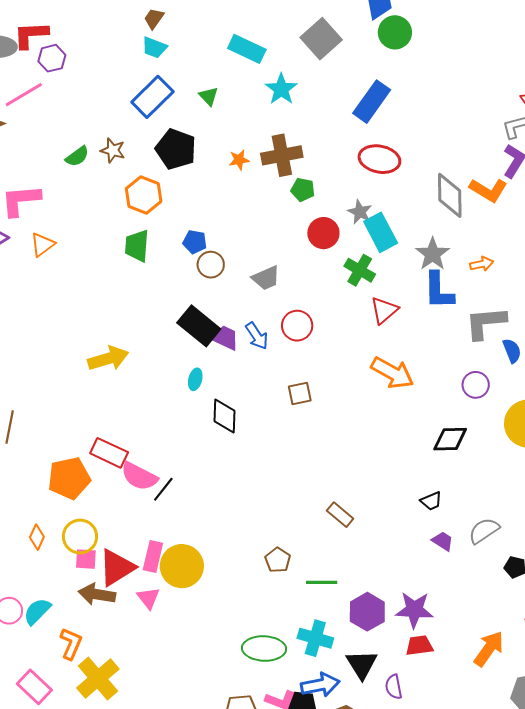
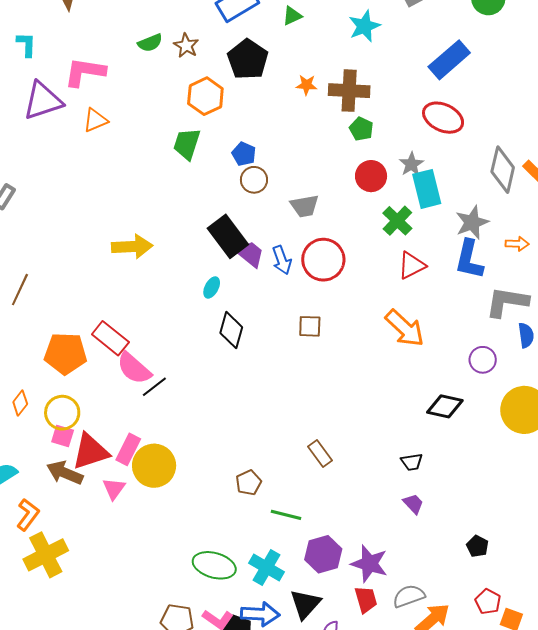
green triangle: (209, 96) -> (292, 16), turned 35
red circle: (297, 326) -> (323, 260), size x1.4
gray semicircle: (484, 531) -> (409, 596), moved
red trapezoid: (419, 645) -> (366, 599), turned 68

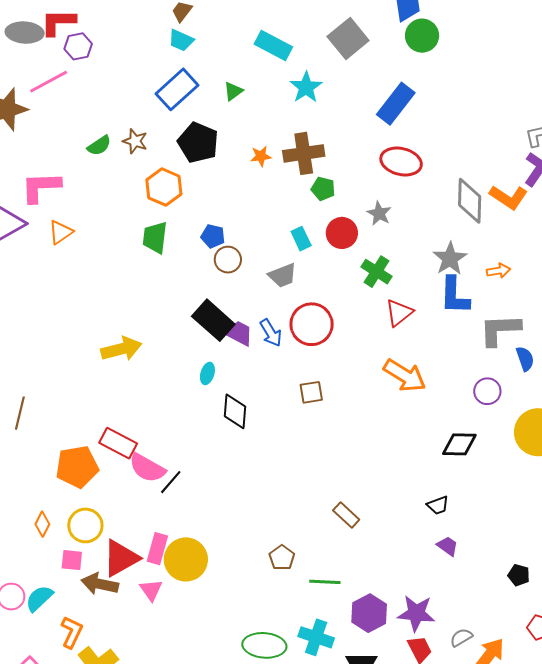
cyan rectangle: (427, 189) -> (301, 239), moved, size x0.6
pink square: (63, 436) -> (72, 560), moved
gray semicircle: (409, 596) -> (461, 637), size x0.7

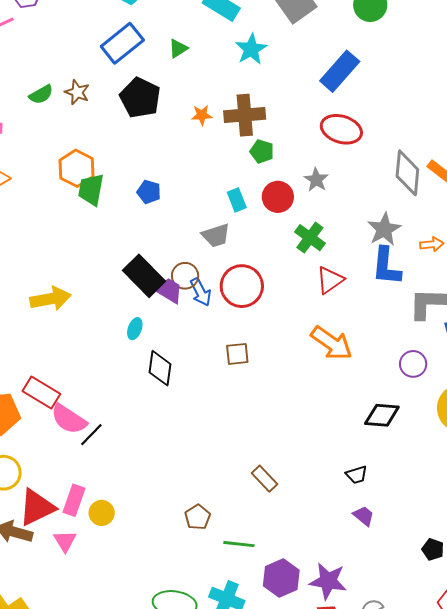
orange hexagon: (164, 187) -> (76, 168), moved
brown circle: (228, 260) -> (185, 276), moved
yellow circle: (186, 559) -> (102, 513), size x0.6

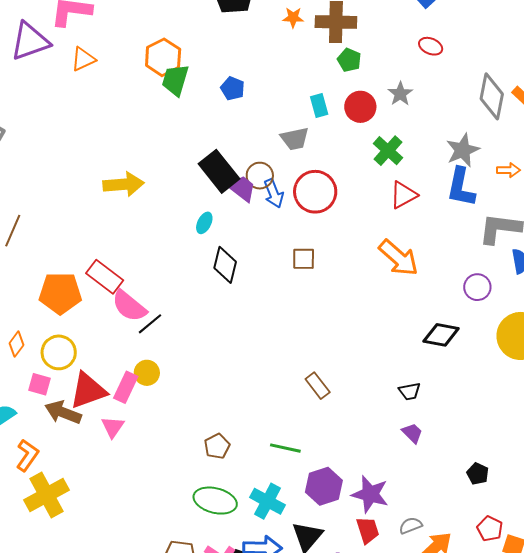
red ellipse: (341, 129) -> (431, 46), size x0.6
yellow circle: (102, 513) -> (147, 373), moved
brown pentagon: (198, 517) -> (217, 446), moved

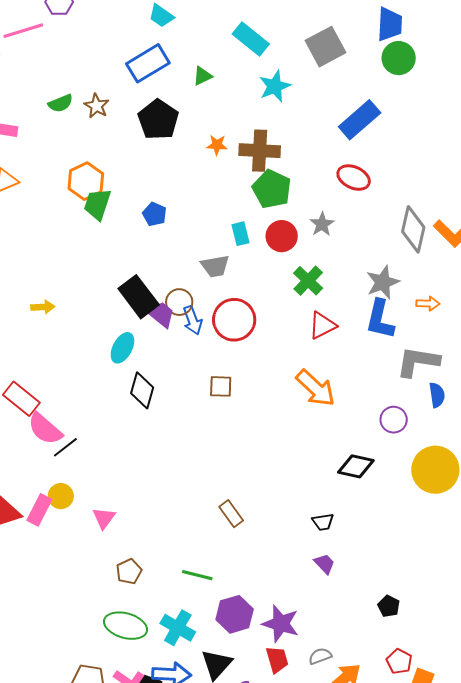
red ellipse: (431, 46) -> (354, 178), size x1.4
green pentagon: (349, 60) -> (272, 189), size x1.6
yellow arrow: (124, 184) -> (43, 307), size x0.6
cyan ellipse: (204, 223) -> (122, 348), size x1.4
pink triangle: (113, 427) -> (104, 518), moved

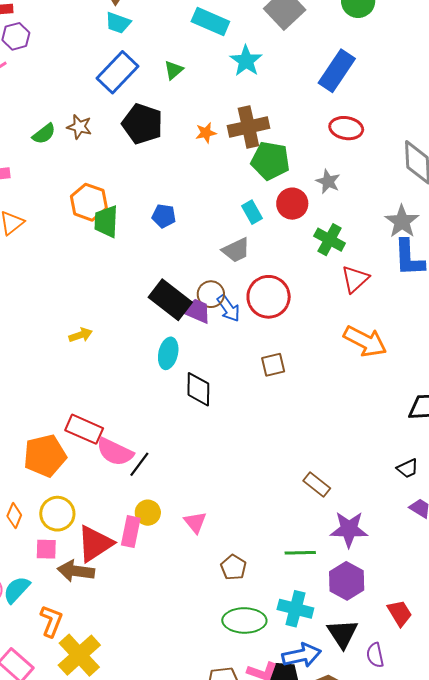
purple star: (281, 624) -> (349, 529), moved

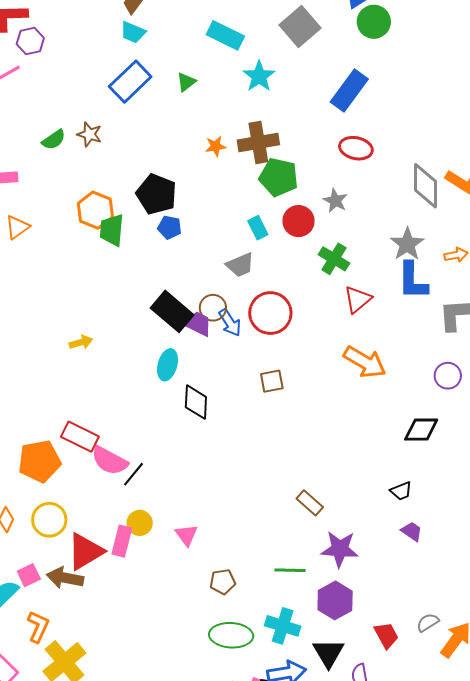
black pentagon: (142, 124) -> (156, 194), moved
pink square: (46, 549) -> (29, 575), moved, turned -30
brown pentagon: (233, 567) -> (223, 582), turned 30

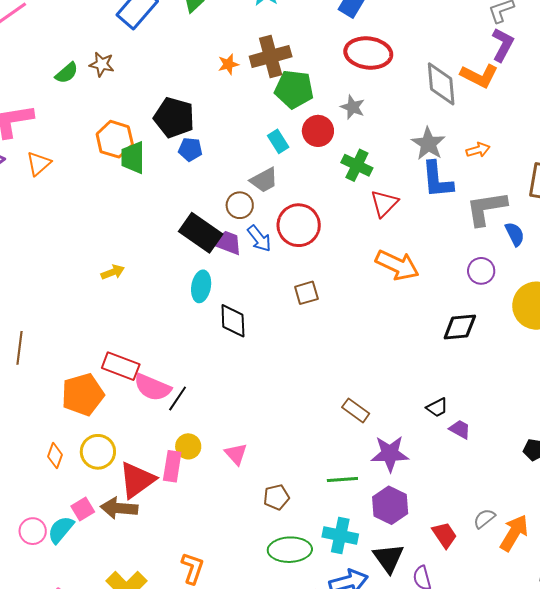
red ellipse: (356, 148) -> (368, 53), size x1.4
brown circle: (213, 308) -> (240, 205), moved
black trapezoid: (401, 491) -> (437, 408), moved
orange L-shape: (38, 627) -> (193, 568), moved

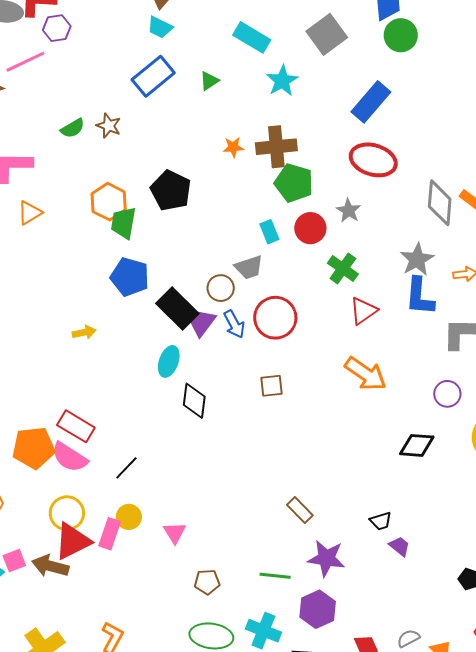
blue pentagon: (190, 149) -> (130, 277), moved, size x1.6
purple trapezoid: (228, 243) -> (202, 323), turned -84
pink semicircle: (152, 387) -> (70, 457), moved
yellow circle: (98, 452) -> (67, 513), moved

